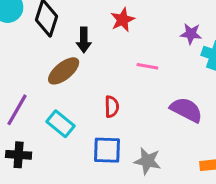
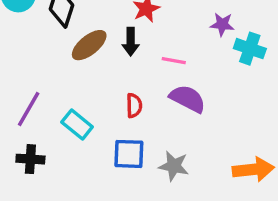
black arrow: (84, 40) -> (131, 42), moved
brown ellipse: (64, 71) -> (89, 45), moved
purple semicircle: (186, 110) -> (188, 99), moved

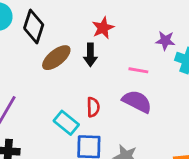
pink line: (174, 61) -> (138, 70), moved
cyan rectangle: (77, 125) -> (66, 123), moved

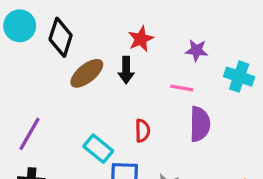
purple star: (165, 41) -> (197, 50), moved
purple semicircle: (137, 101) -> (200, 124), moved, turned 64
red semicircle: (93, 107) -> (142, 131), moved

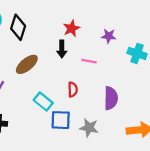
brown ellipse: (87, 73) -> (27, 64), moved
pink line: (182, 88) -> (89, 61), moved
purple semicircle: (200, 124) -> (111, 98), moved

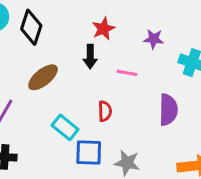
purple semicircle: (111, 98) -> (168, 110), moved

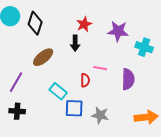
purple star: (154, 39) -> (118, 31), size x1.5
pink line: (127, 73) -> (100, 68), moved

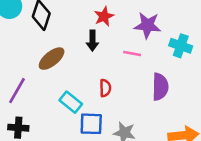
pink line: (100, 68) -> (132, 53), moved

